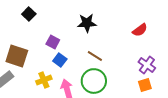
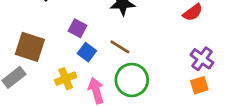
brown line: (95, 56) -> (120, 47), moved

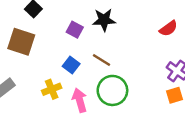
purple square: (78, 28) -> (75, 30), moved
brown square: (30, 47) -> (21, 42), moved

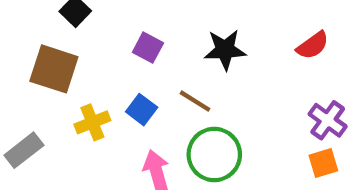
black star: (104, 20) -> (225, 50), moved
yellow cross: (52, 89) -> (92, 122), moved

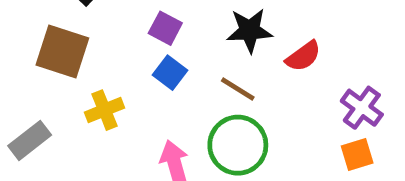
red semicircle: (313, 45) -> (303, 56), moved
brown line: (195, 101) -> (238, 89), moved
blue square: (142, 110) -> (170, 73), moved

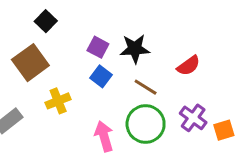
black star: (250, 30) -> (135, 49), moved
brown square: (62, 52) -> (30, 63), turned 36
purple cross: (362, 108) -> (193, 118), moved

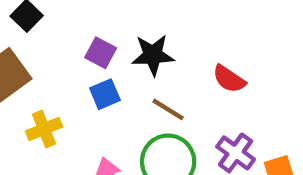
red semicircle: (189, 66) -> (229, 79), turned 70
blue square: (101, 76) -> (105, 94), turned 30

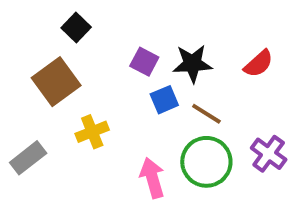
red semicircle: (229, 79) -> (259, 64), moved, turned -76
blue square: (105, 94) -> (164, 100), moved

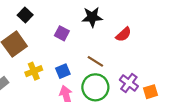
black star: (192, 64) -> (92, 17), moved
blue square: (164, 100) -> (63, 71), moved

